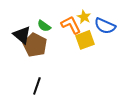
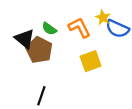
yellow star: (84, 17) -> (103, 18), moved
yellow square: (85, 40) -> (91, 61), moved

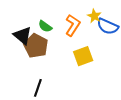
orange L-shape: (79, 28) -> (73, 25), turned 60

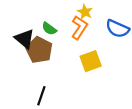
yellow star: (94, 16) -> (85, 12), moved

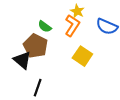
black triangle: (25, 39) -> (22, 60), moved
yellow square: (91, 61) -> (82, 56), turned -36

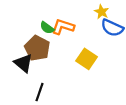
yellow star: (77, 11) -> (102, 12), moved
orange L-shape: (72, 25) -> (63, 27), moved, turned -105

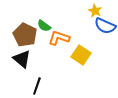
orange L-shape: (63, 27) -> (59, 38), moved
brown pentagon: (37, 48) -> (25, 35), moved

